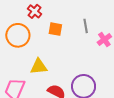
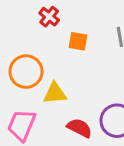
orange circle: (18, 35) -> (26, 72), moved

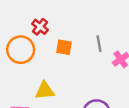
orange circle: (26, 72) -> (21, 50), moved

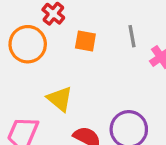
yellow triangle: (45, 91) -> (60, 99), turned 45

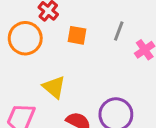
gray line: (132, 36) -> (119, 31), turned 30

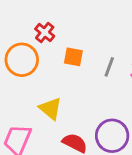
gray line: (119, 31) -> (109, 67), moved

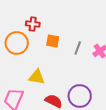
red cross: (45, 33) -> (33, 24), turned -32
yellow triangle: (50, 109) -> (37, 77), turned -30

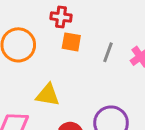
red cross: (33, 24) -> (61, 17), moved

